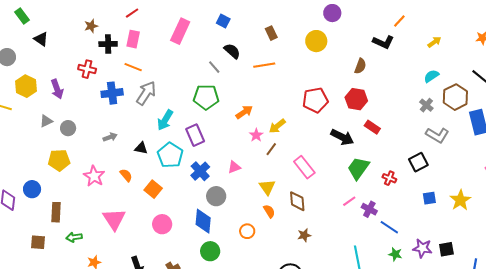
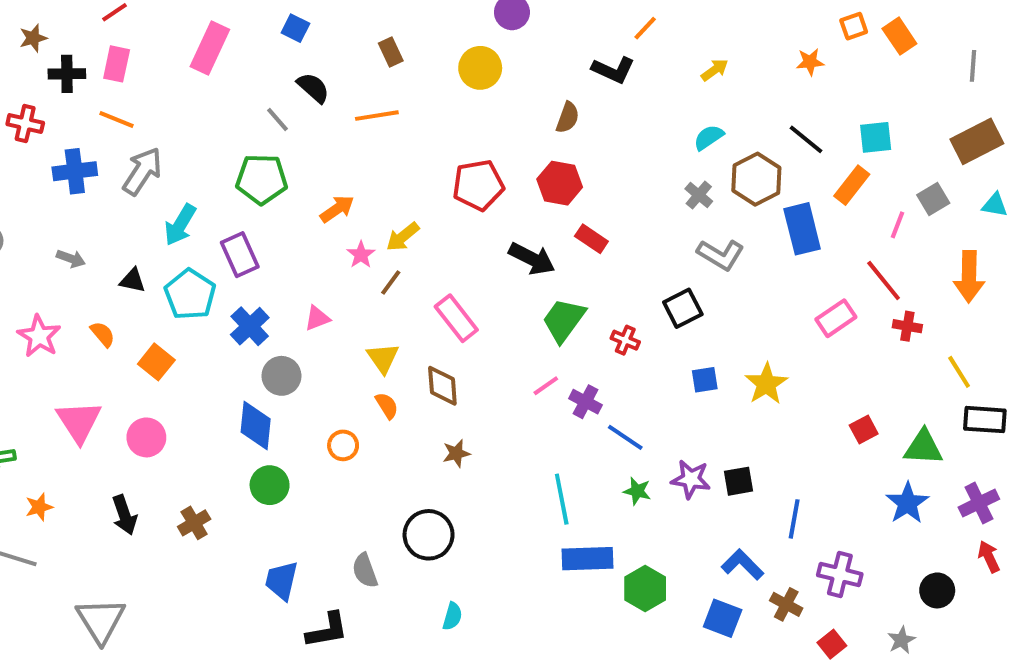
gray arrow: (110, 137) -> (71, 259), turned 40
pink circle: (162, 224) -> (146, 437), moved

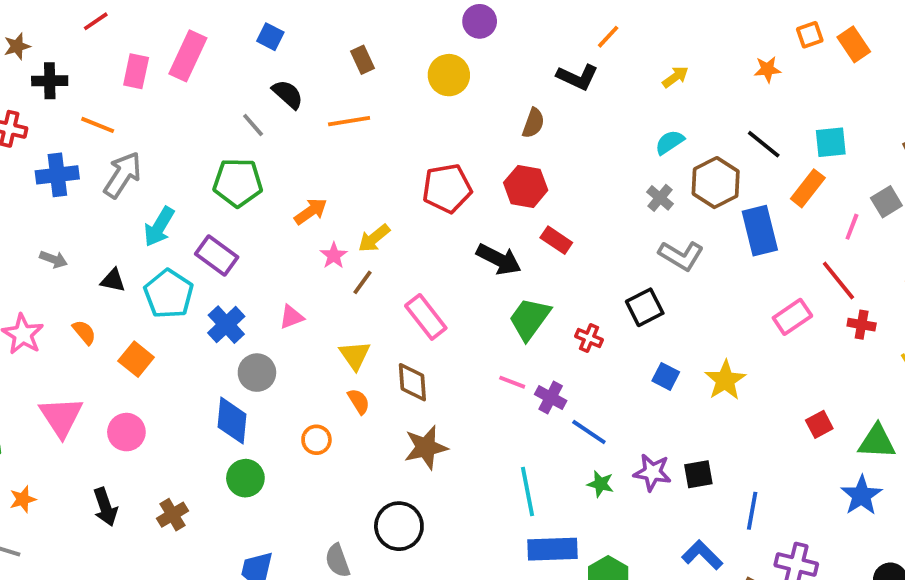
pink rectangle: (117, 64) -> (136, 71), moved
purple rectangle: (240, 255) -> (217, 255), turned -30
blue square: (705, 380) -> (666, 376), turned 36
pink line: (546, 386) -> (512, 382), turned 56
brown star: (456, 453) -> (426, 447), size x1.6

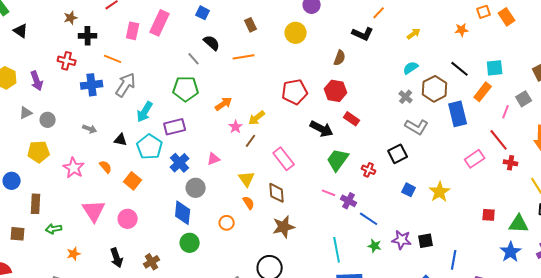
purple rectangle: (217, 255) -> (175, 127), turned -50
red square: (819, 424) -> (489, 215), turned 32

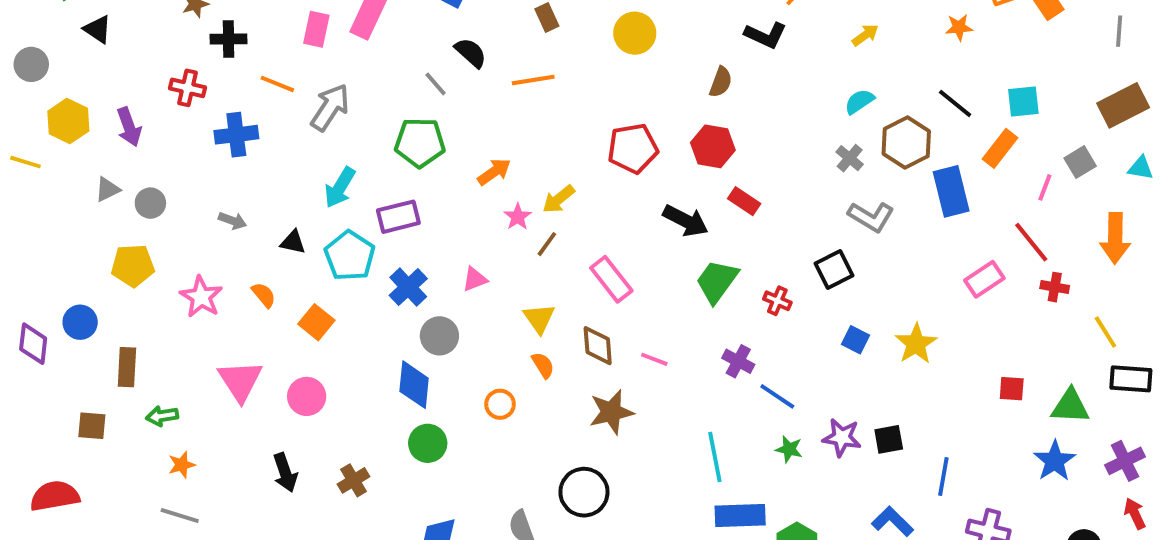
gray arrow: (126, 85) -> (330, 107), moved
pink line: (329, 193) -> (654, 359), moved
orange star: (74, 254) -> (182, 465), moved

